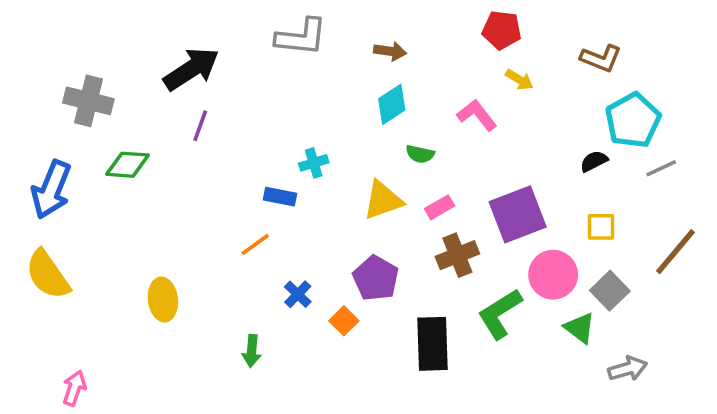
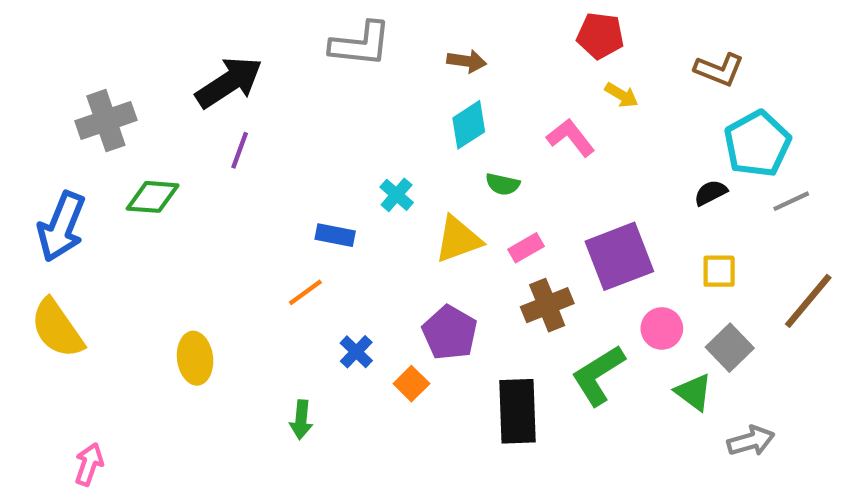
gray cross: (88, 101) -> (106, 121), turned -33
cyan cross: (314, 163) -> (397, 195), moved, turned -32
pink circle: (553, 275) -> (662, 328), size x0.7

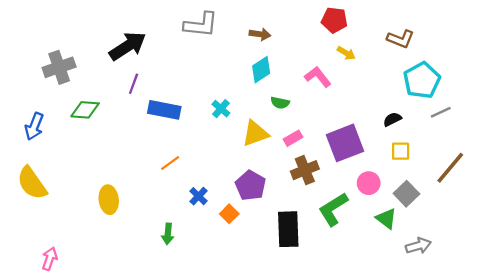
black semicircle: (711, 193) -> (392, 119), moved
blue arrow: (61, 227) -> (34, 126), size x0.7
blue rectangle: (335, 235) -> (164, 110), moved, size x1.5

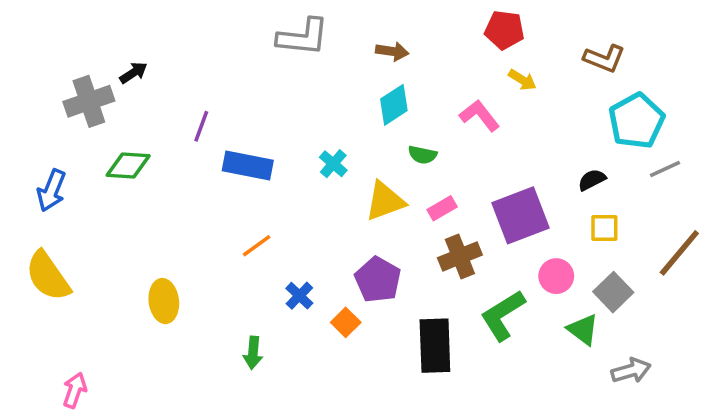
black arrow: (128, 46) -> (134, 73), moved, size x0.5

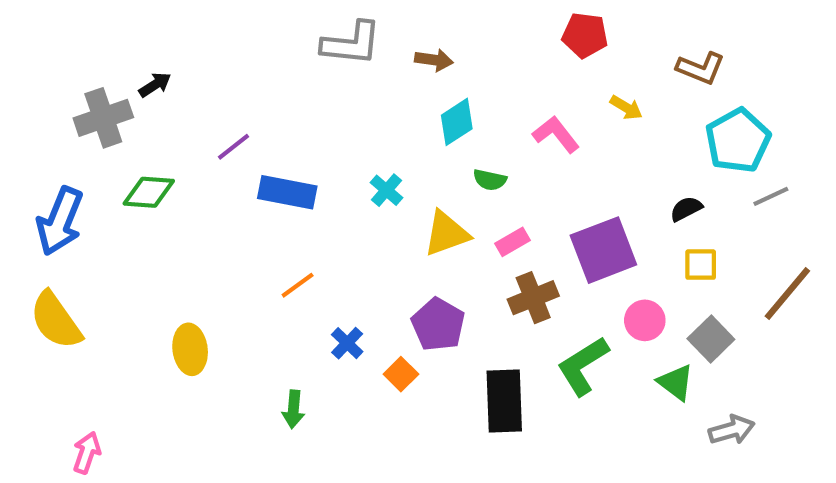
brown arrow: (392, 51) -> (434, 60), moved
yellow arrow: (522, 80) -> (626, 107), moved
purple line: (201, 126) -> (233, 147), turned 32
blue arrow: (51, 190) -> (60, 221), size x1.4

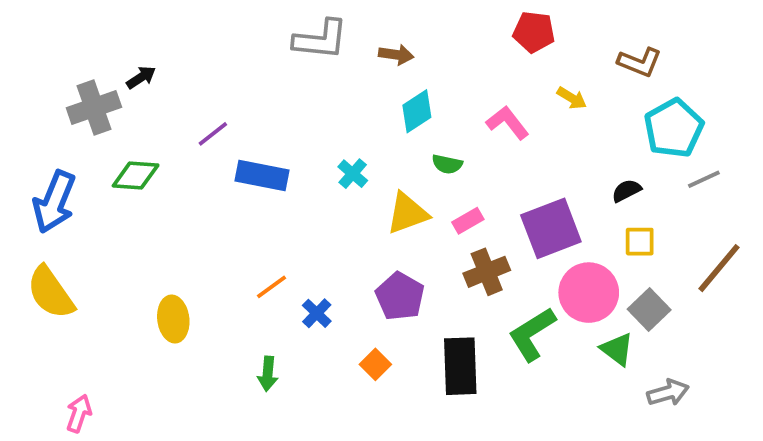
orange line: (298, 285) -> (271, 287), moved
pink circle: (645, 320) -> (589, 293), size x1.6
orange square: (401, 374) -> (375, 364), moved

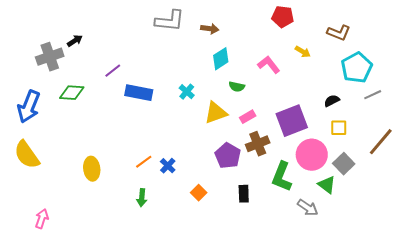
orange line: (271, 287) -> (144, 162), moved
purple pentagon: (400, 296) -> (228, 156), moved
green L-shape: (532, 334) -> (282, 177), turned -36
black rectangle: (460, 366) -> (244, 194), size x0.6
gray arrow: (668, 393) -> (308, 208), moved, turned 50

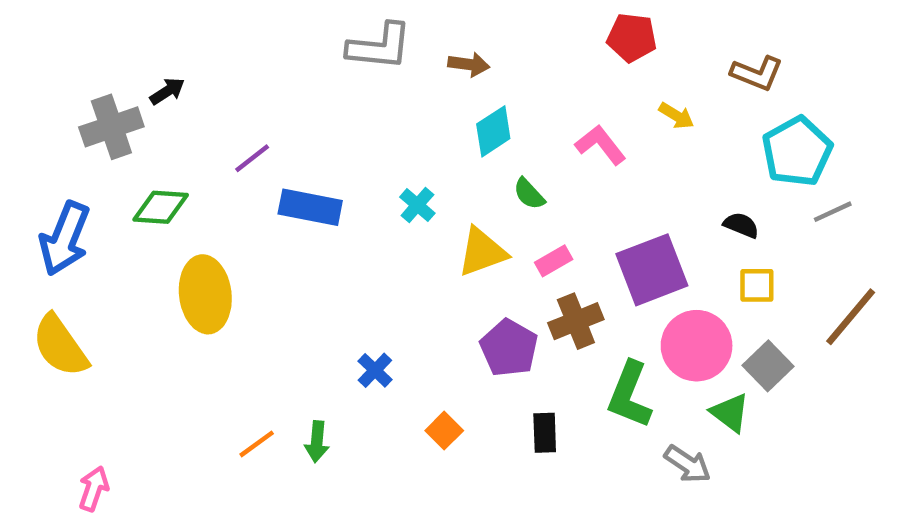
green semicircle: (237, 87) -> (529, 194), turned 35
black semicircle: (332, 101) -> (741, 225), turned 49
orange line: (144, 162) -> (257, 444), moved
yellow ellipse: (92, 169) -> (205, 294), moved, size x1.4

